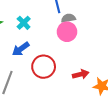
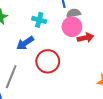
cyan cross: (24, 23) -> (39, 20), moved, turned -32
red arrow: (81, 74) -> (85, 38), moved

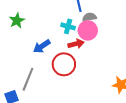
cyan cross: (39, 20) -> (68, 26), moved
red arrow: (85, 38) -> (76, 44), moved

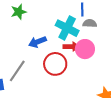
cyan cross: (68, 26) -> (67, 28), size x1.6
pink circle: (88, 30) -> (85, 49), moved

